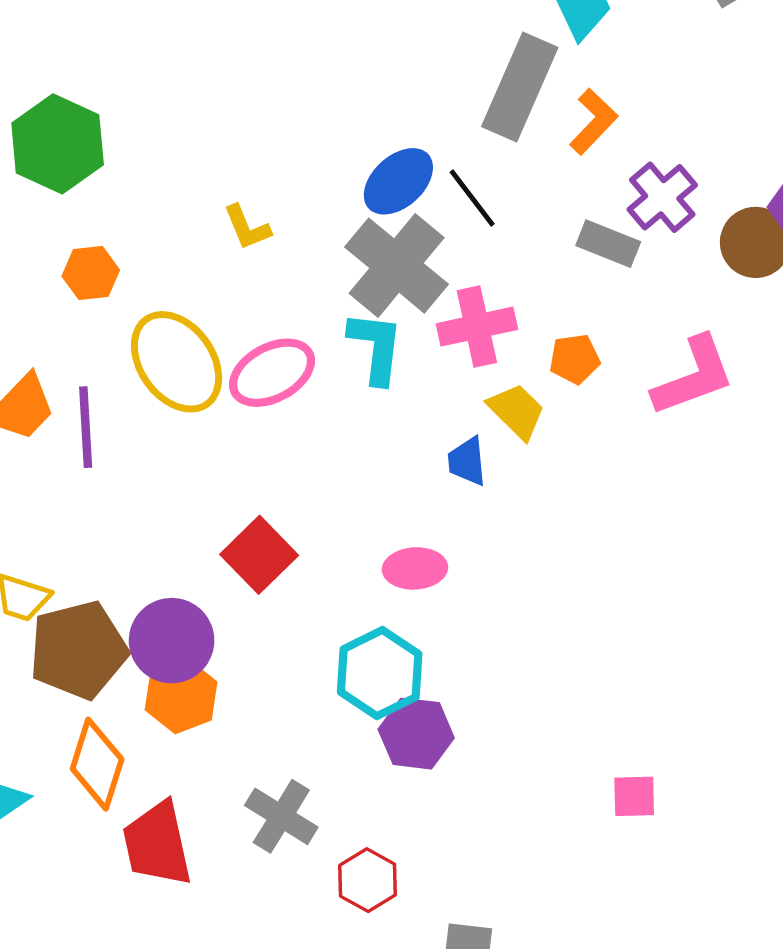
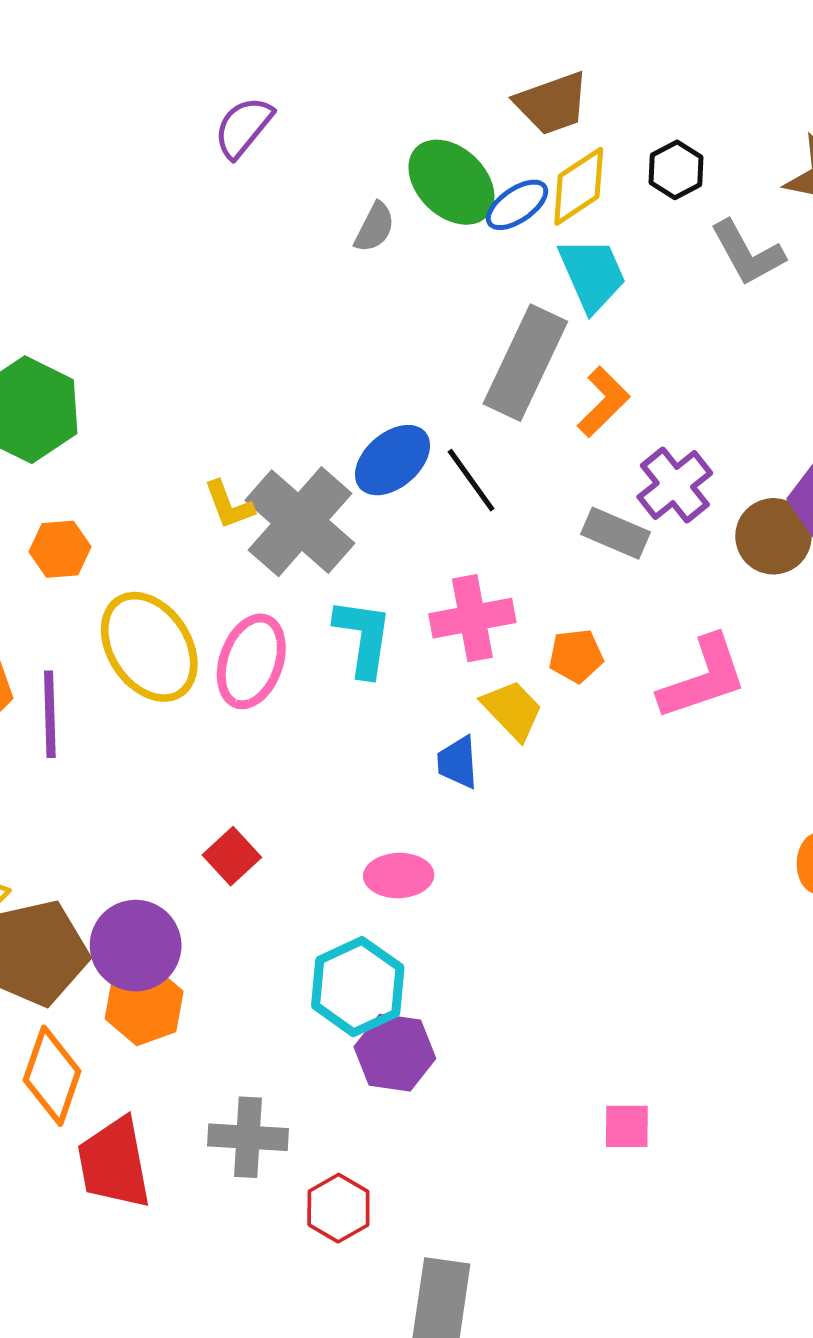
gray cross: (397, 266) -> (300, 522), moved
pink ellipse: (272, 373) -> (251, 661), turned -44
red square: (259, 555) -> (232, 856), size x0.7
gray cross: (281, 816) -> (248, 1137), turned -30

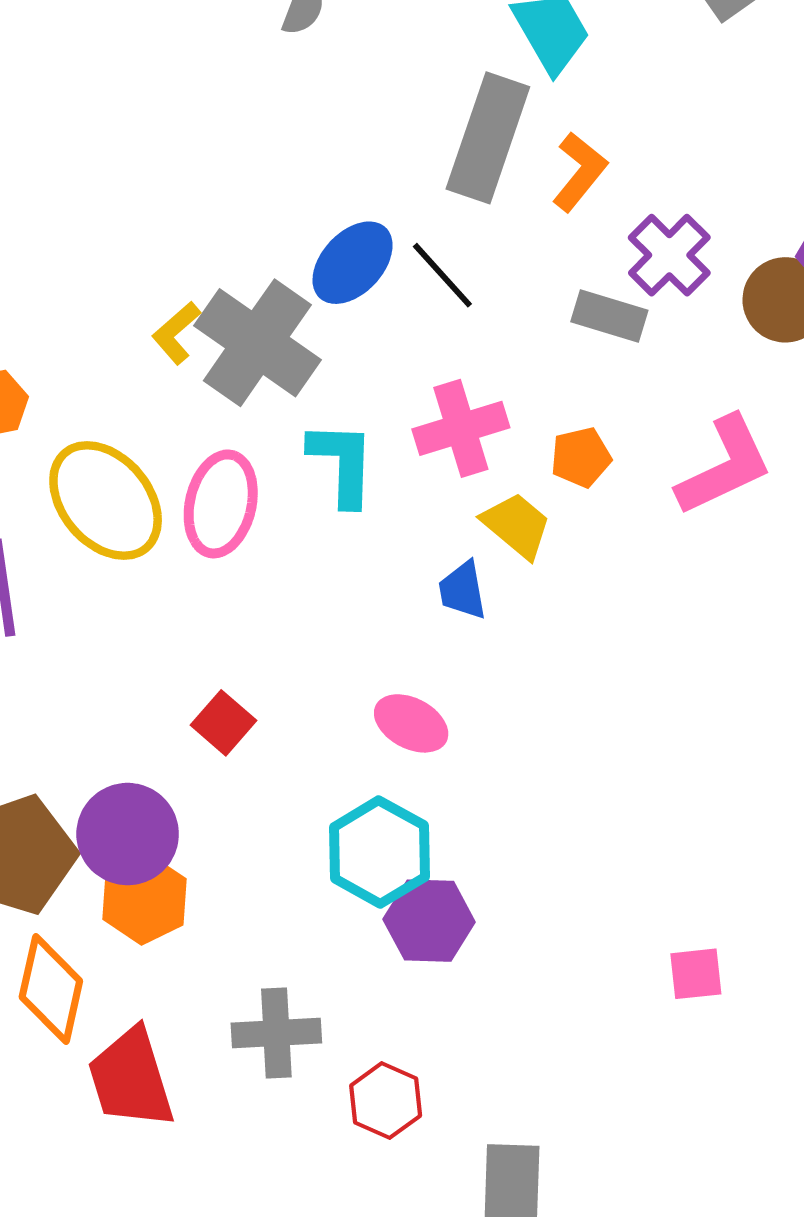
yellow L-shape: (229, 505) -> (176, 333), turned 76
pink ellipse: (399, 876) -> (411, 723), turned 36

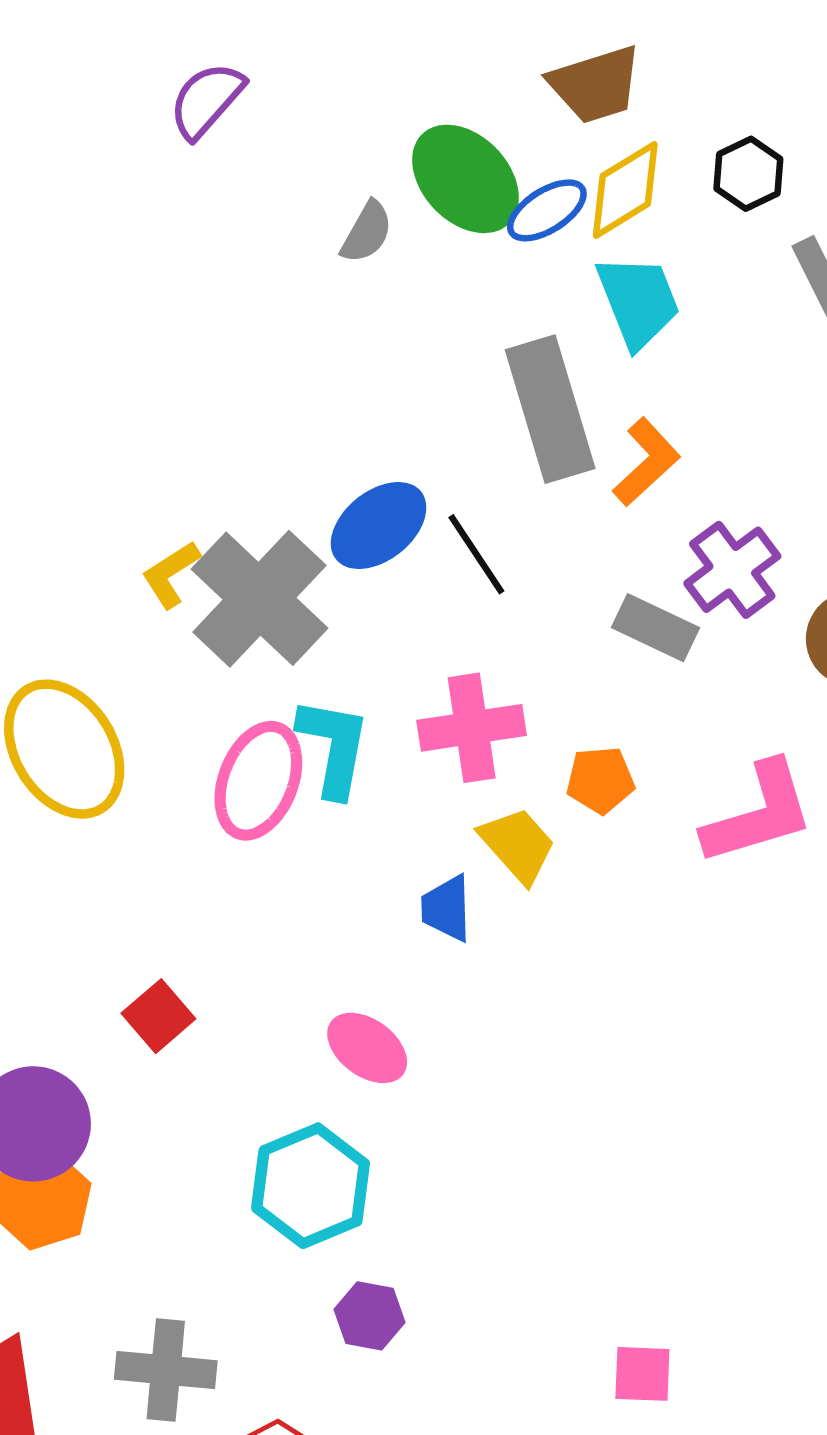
gray rectangle: (488, 138) -> (550, 409), turned -44
pink ellipse: (221, 504) -> (258, 781), moved
purple hexagon: (429, 921) -> (369, 1316), moved, size x0.7

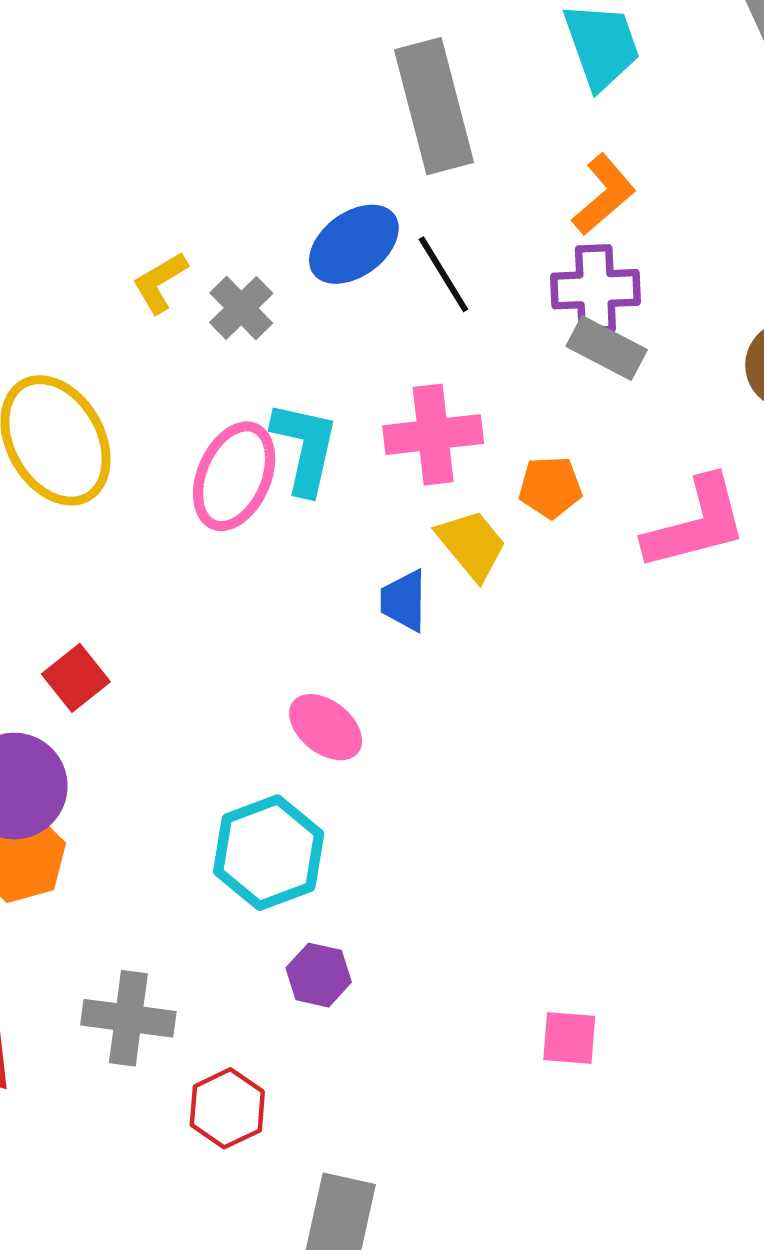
gray rectangle: (550, 409) -> (434, 106), moved
purple cross: (732, 570) -> (595, 289), moved, turned 32
gray cross: (259, 599) -> (241, 308), size x0.5
red square: (158, 1016) -> (76, 678), moved

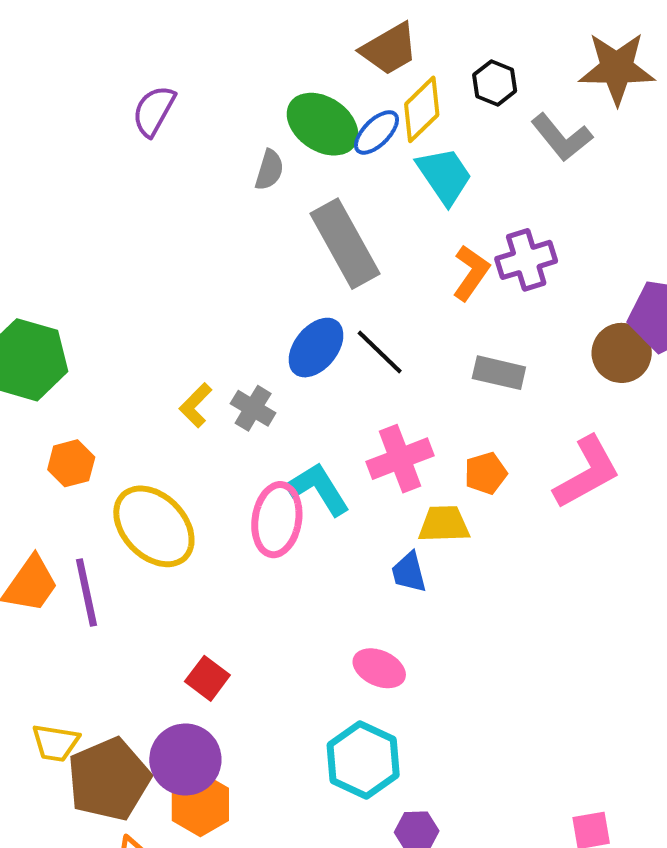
purple cross: (595, 289) -> (526, 260), moved
cyan L-shape: (305, 448) -> (318, 489), turned -30
yellow trapezoid: (472, 545) -> (444, 524), turned -38

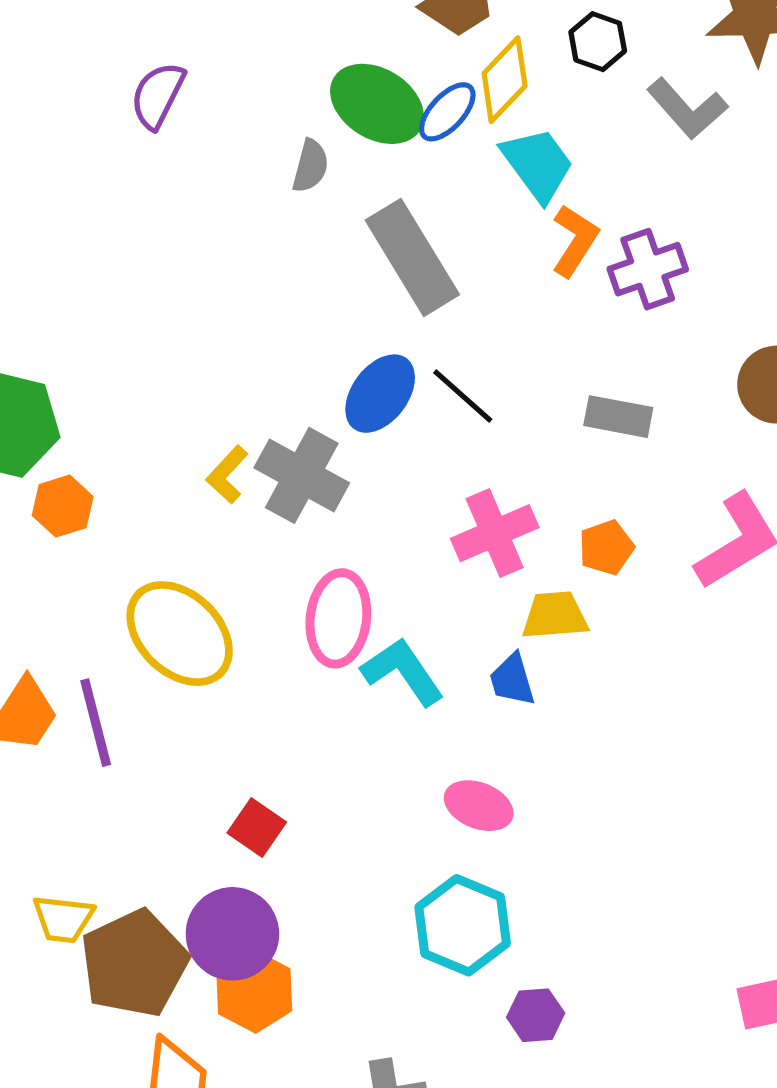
orange L-shape: (471, 273) -> (575, 241), moved
gray cross: (253, 408) -> (302, 475), size x1.6
orange hexagon: (71, 463) -> (63, 506), moved
cyan L-shape: (318, 489) -> (403, 672), moved

